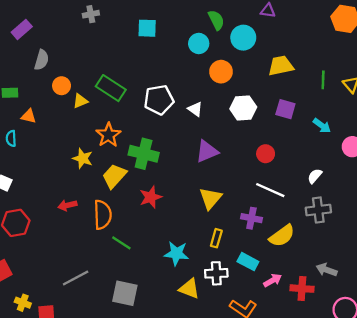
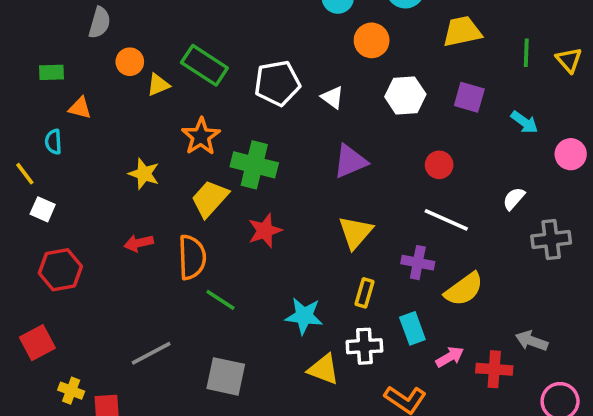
yellow star: (83, 158) -> (144, 174), moved
gray cross: (318, 210) -> (551, 240), moved
cyan rectangle: (248, 262) -> (412, 328), turned 42

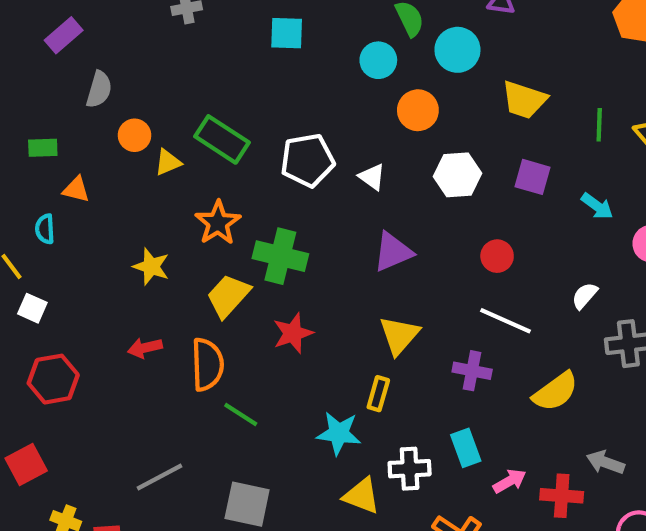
yellow trapezoid: (462, 32) -> (524, 100), turned -150
yellow semicircle: (464, 289) -> (555, 392), moved
yellow rectangle: (364, 293) -> (378, 394), moved

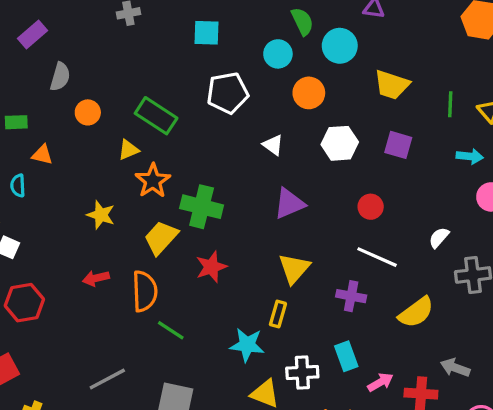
white pentagon: (307, 160) -> (228, 93), moved
yellow triangle: (168, 162) -> (128, 150), moved
cyan arrow: (597, 206) -> (470, 156), moved, turned -30

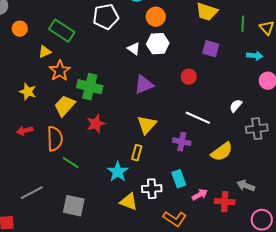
white hexagon: (340, 143) -> (158, 44), moved
red circle: (371, 207) -> (189, 77), moved
cyan star: (247, 345) -> (118, 172), turned 30

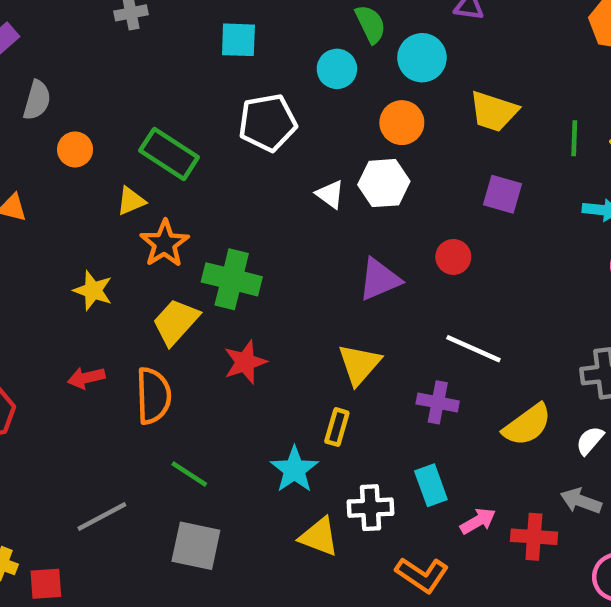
orange circle: (156, 17) -> (402, 123), moved
purple triangle: (144, 85) -> (379, 279), moved
white semicircle: (236, 106) -> (590, 440), moved
green line: (71, 163) -> (189, 474), moved

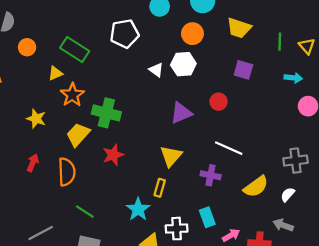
red arrow: (86, 378) -> (33, 163), turned 126

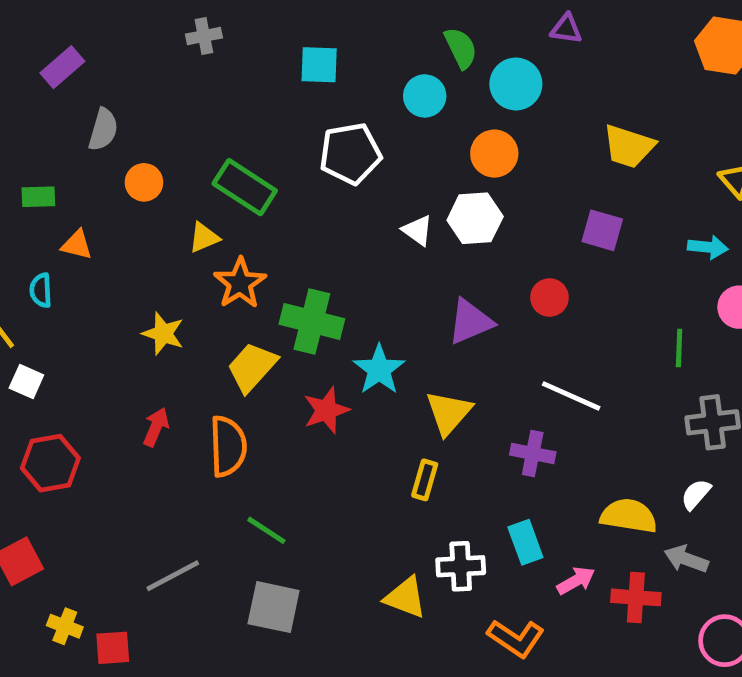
yellow trapezoid: (239, 28) -> (629, 146), moved
green line: (280, 42) -> (679, 348), moved
yellow semicircle: (256, 187) -> (629, 516), moved, turned -135
cyan star: (138, 209) -> (379, 370), moved

